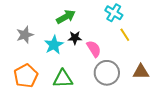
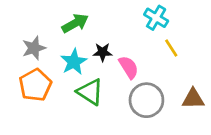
green arrow: (66, 17) -> (75, 23), moved
orange pentagon: (26, 76) -> (35, 85), moved
green triangle: (63, 79) -> (90, 92), moved, turned 35

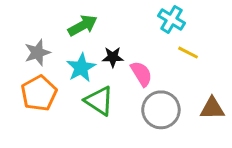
yellow line: (171, 48) -> (188, 53), turned -30

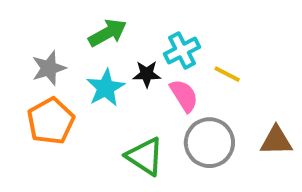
cyan cross: (172, 19) -> (182, 51), moved, turned 32
yellow line: (188, 53) -> (227, 74), moved
green triangle: (99, 101) -> (145, 156), moved

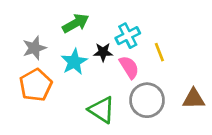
yellow line: (227, 74) -> (159, 52), turned 42

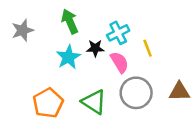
green arrow: (76, 23) -> (70, 21), turned -85
gray star: (34, 48) -> (23, 30), moved
orange pentagon: (36, 85) -> (48, 103), moved

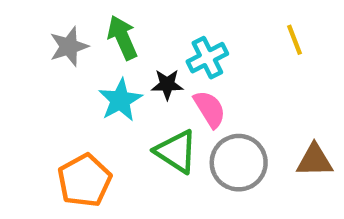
gray star: (23, 30) -> (69, 46), moved
yellow line: (148, 48) -> (295, 40), moved
green triangle: (94, 102) -> (176, 151), moved

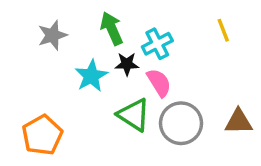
green arrow: (122, 38) -> (112, 28), moved
orange pentagon: (85, 181) -> (42, 135), moved

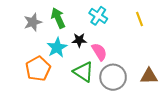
green arrow: (112, 28) -> (58, 18), moved
cyan cross: (157, 44) -> (98, 16), moved, turned -30
orange pentagon: (42, 135) -> (38, 69), moved

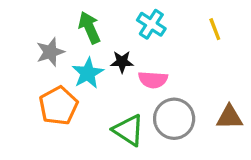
gray star: (33, 22) -> (50, 52), moved
pink semicircle: (99, 52) -> (153, 80), turned 126
green triangle: (83, 72) -> (128, 130), moved

